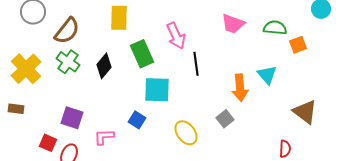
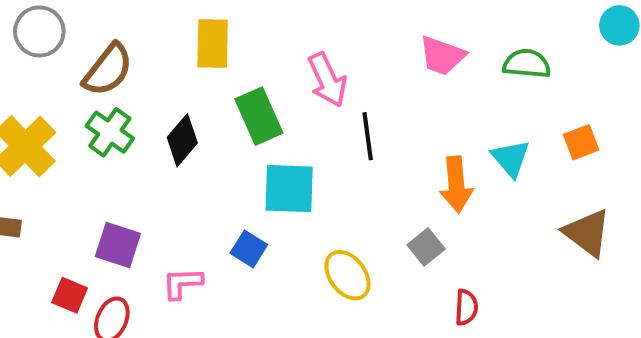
orange square: (298, 45) -> (581, 142), moved
red semicircle: (285, 149) -> (466, 307), moved

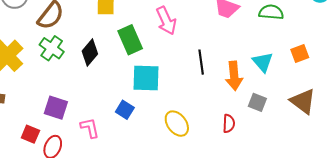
black line: (368, 136) -> (201, 62), moved
gray square: (426, 247) -> (257, 102), moved, turned -30
pink L-shape: (182, 283) -> (90, 128), turned 80
red semicircle: (466, 307) -> (229, 124), moved

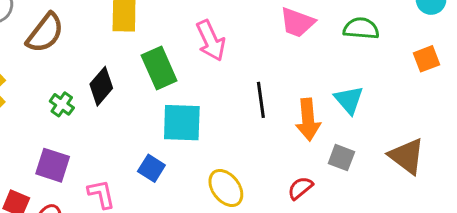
green cross: (52, 48) -> (62, 104), moved, size x0.7
orange square: (300, 54) -> (426, 59), moved
red semicircle: (229, 124) -> (300, 188), turned -132

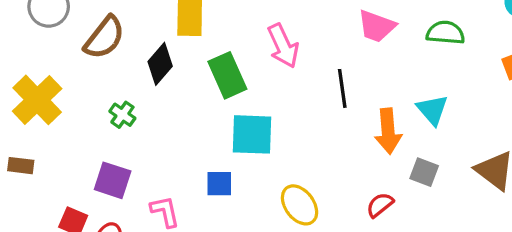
black diamond: (101, 86) -> (160, 64), moved
black line: (261, 100) -> (342, 88), moved
blue square: (151, 168) -> (219, 184), turned -32

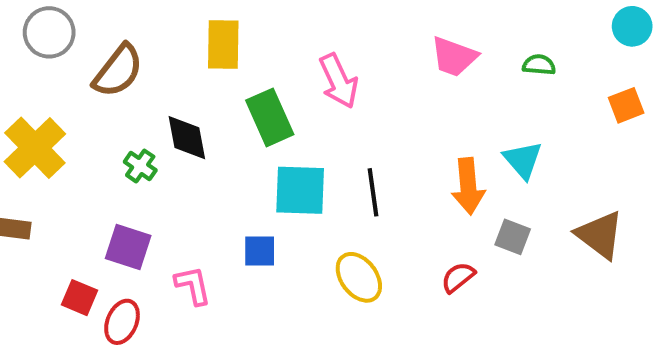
green semicircle: (445, 33) -> (539, 65), size x0.7
black diamond: (160, 64) -> (187, 138), moved, turned -51
black line: (342, 88) -> (373, 192), moved

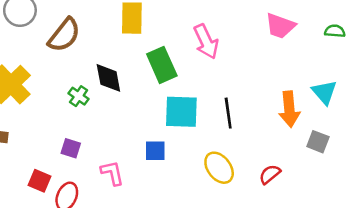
purple square: (128, 247) -> (71, 148), size x0.7
red semicircle: (458, 277) -> (270, 174), moved

